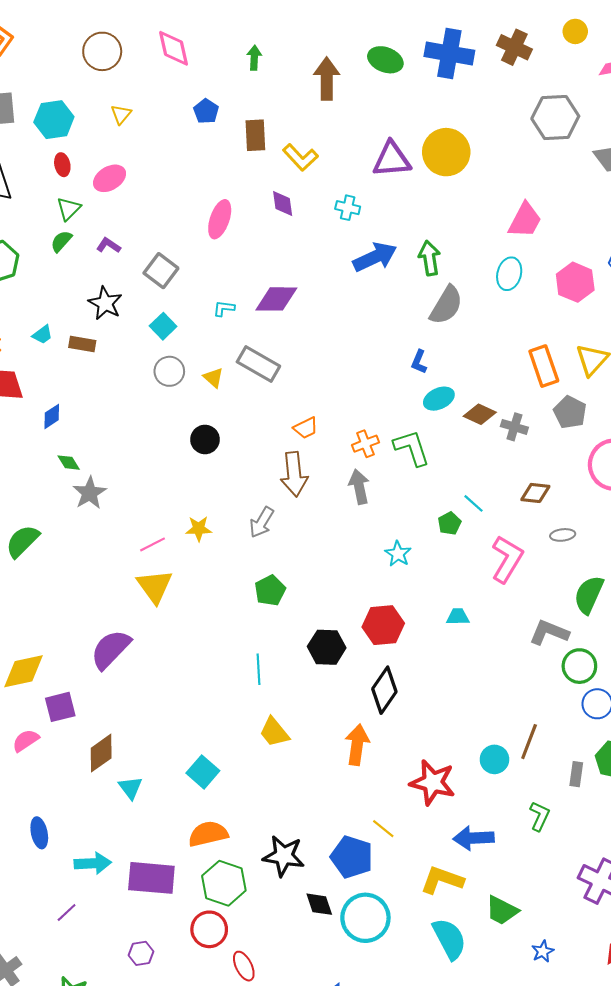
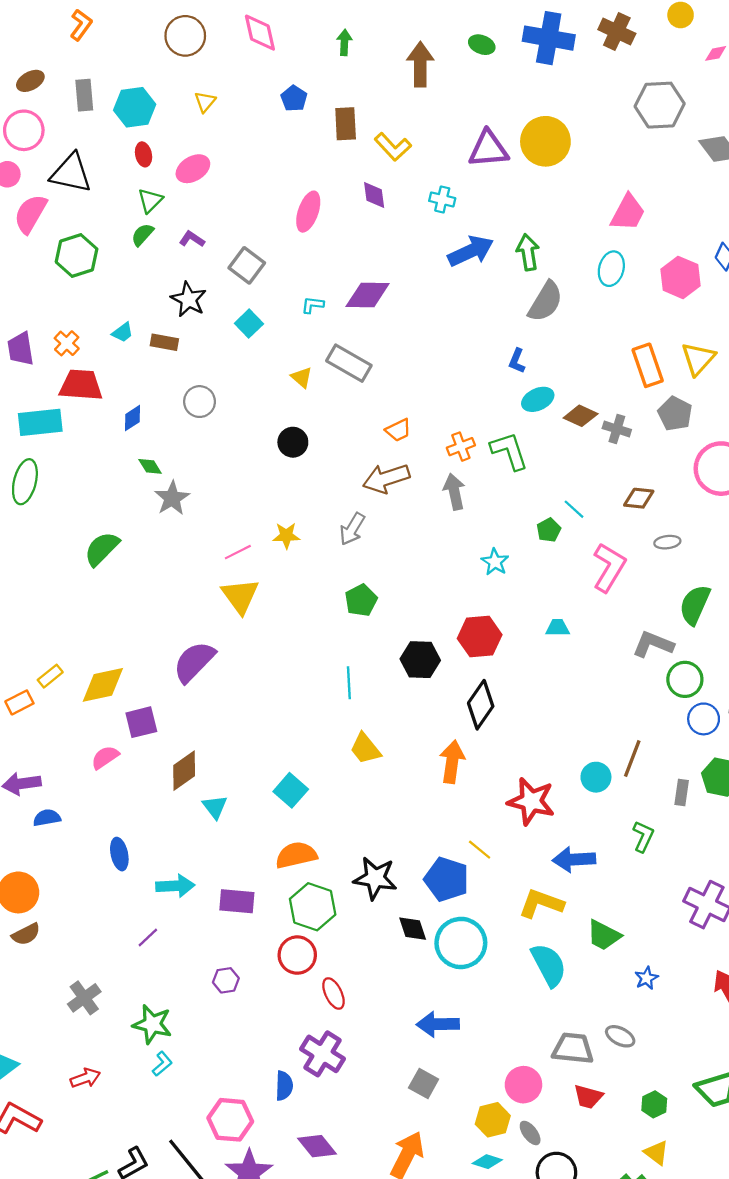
green ellipse: (385, 60) -> (482, 45), size x0.7
gray circle: (169, 371) -> (200, 402), moved
brown arrow: (294, 474) -> (386, 478), turned 78
purple rectangle: (151, 878) -> (237, 901), size x0.7

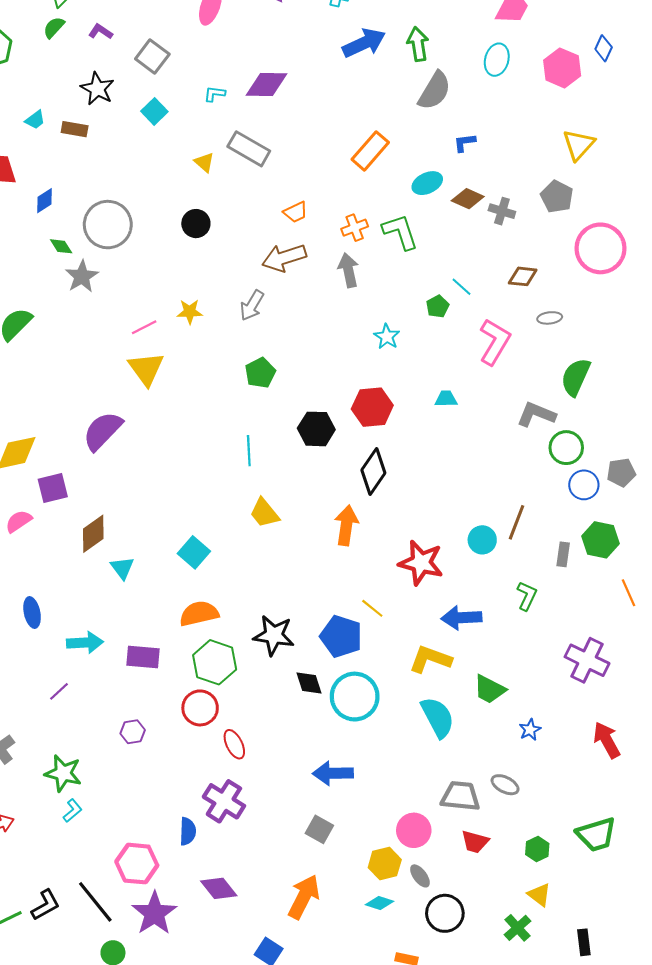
blue L-shape: (517, 361) -> (465, 143), moved, turned 60
orange rectangle: (648, 365) -> (370, 151), moved, turned 60
gray circle: (200, 402) -> (108, 225), moved, size x1.6

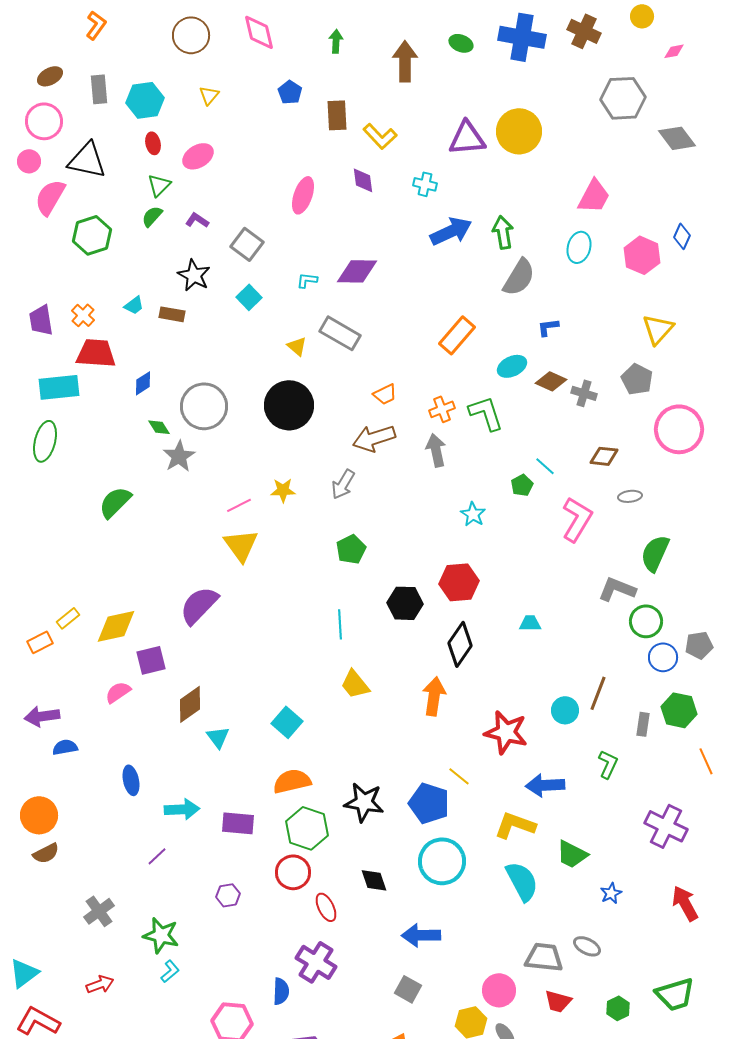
black circle: (196, 224) -> (289, 405), size x1.8
cyan trapezoid: (446, 399) -> (530, 623), moved
black diamond: (309, 683) -> (374, 880), moved

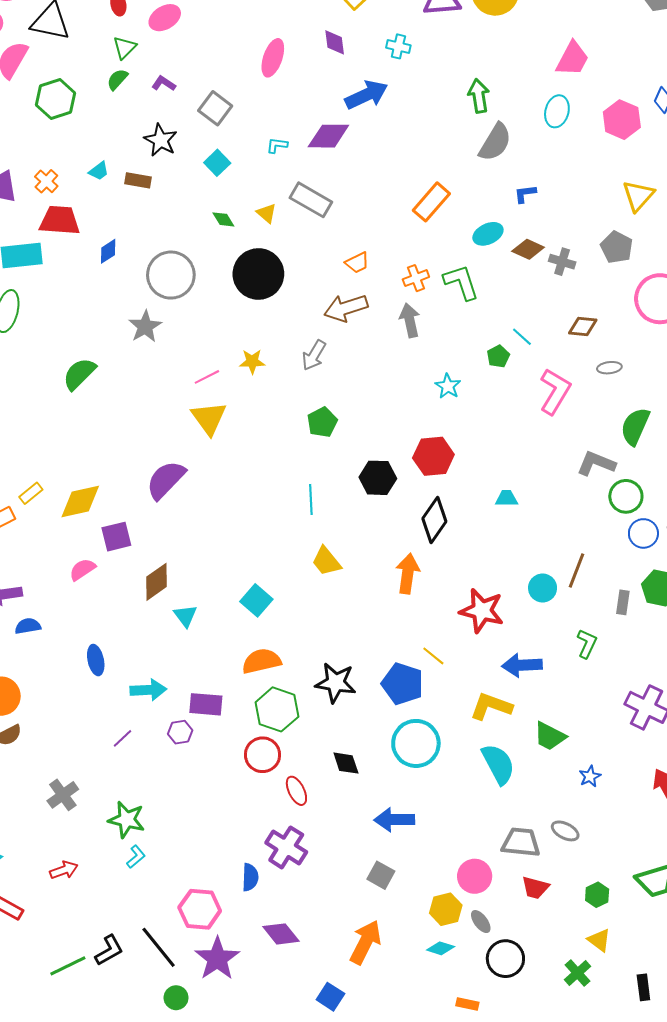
blue arrow: (451, 231) -> (366, 95), moved
green diamond: (159, 427) -> (223, 219), moved
purple hexagon: (228, 895) -> (180, 732), moved

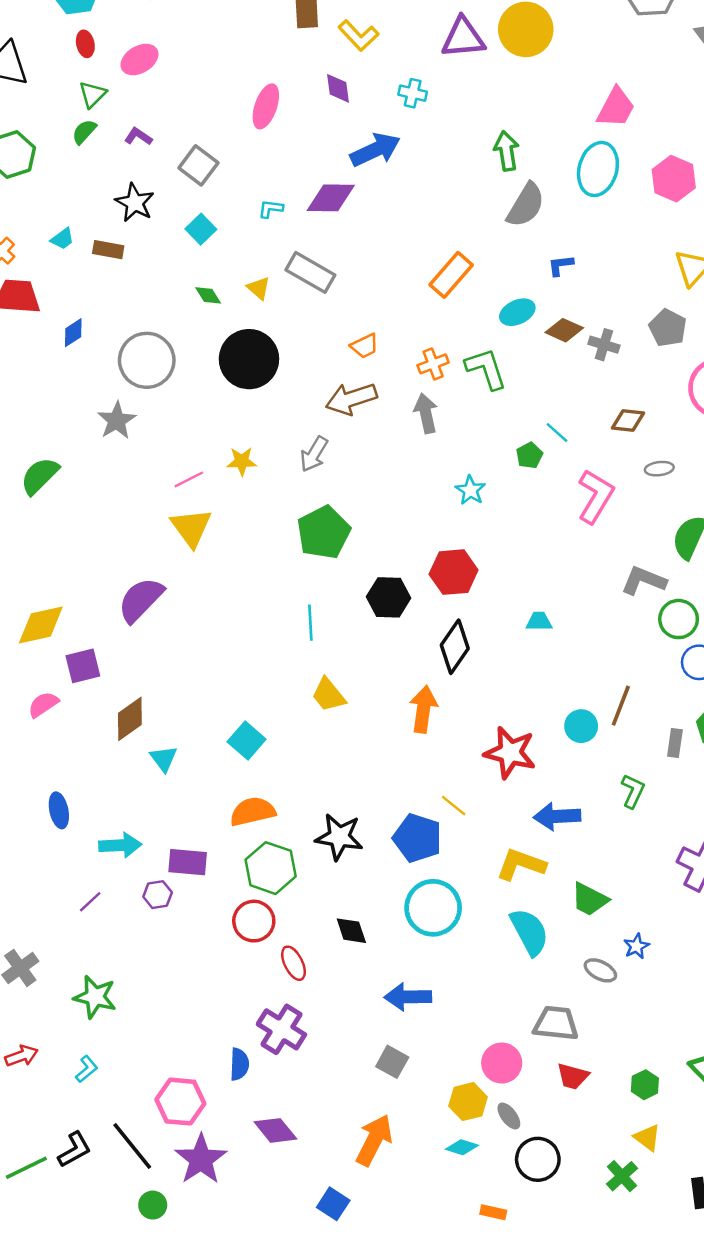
cyan ellipse: (557, 111) -> (598, 169), size x1.4
green pentagon: (322, 422) -> (324, 532), size x1.5
gray ellipse: (565, 831) -> (600, 970), moved
cyan L-shape: (136, 857) -> (87, 1069), moved

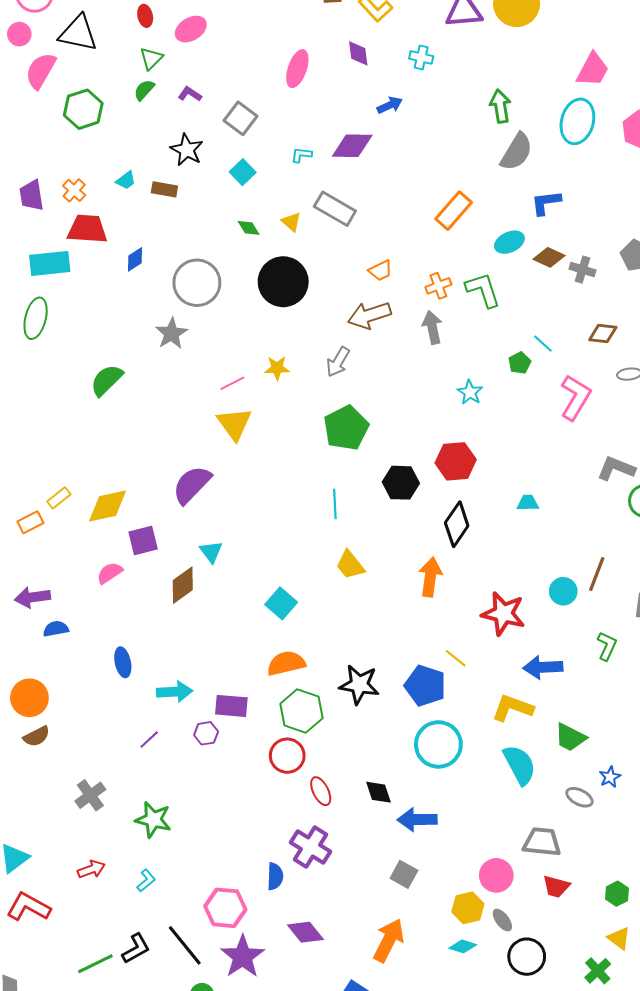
blue arrow: (375, 150) -> (390, 105), size x0.6
blue L-shape: (561, 265) -> (546, 203), size x1.4
cyan triangle: (164, 759) -> (211, 552), moved
black diamond: (351, 931) -> (379, 792), moved

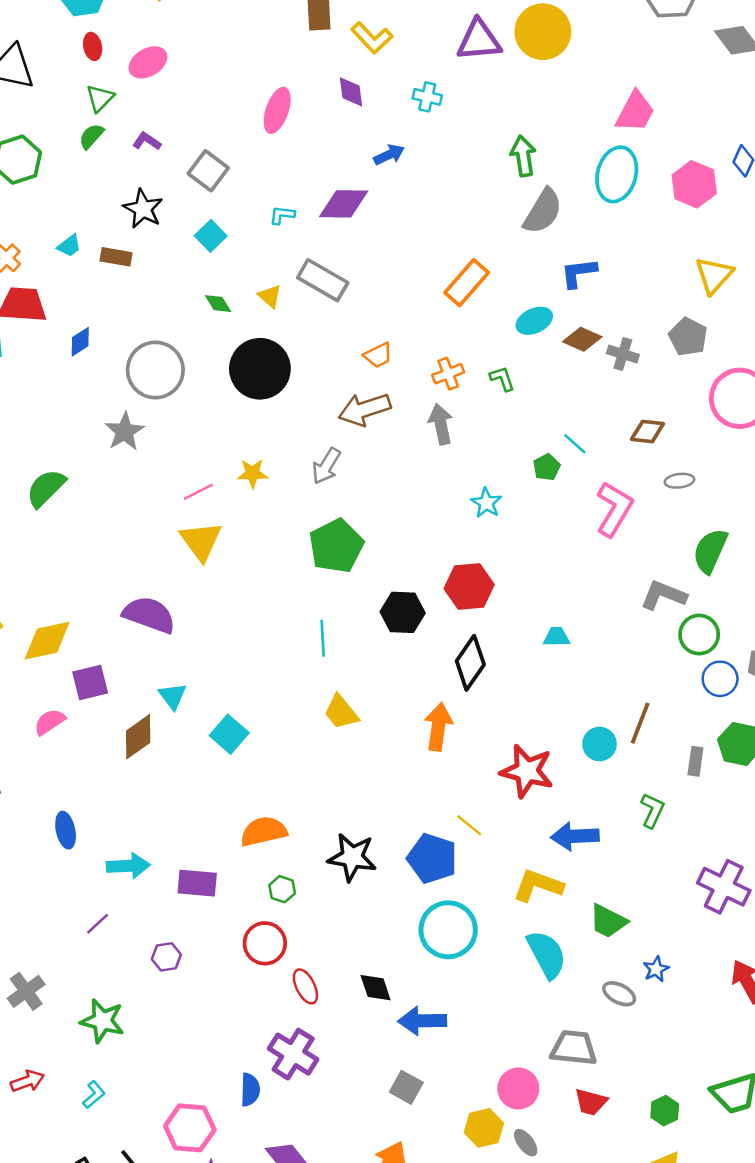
green L-shape: (483, 290) -> (502, 379), size x0.6
purple semicircle: (192, 485) -> (149, 615), turned 66
cyan square: (281, 603) -> (229, 734), moved
green hexagon: (301, 711) -> (282, 889), size x0.5
purple hexagon: (206, 733) -> (166, 957), moved

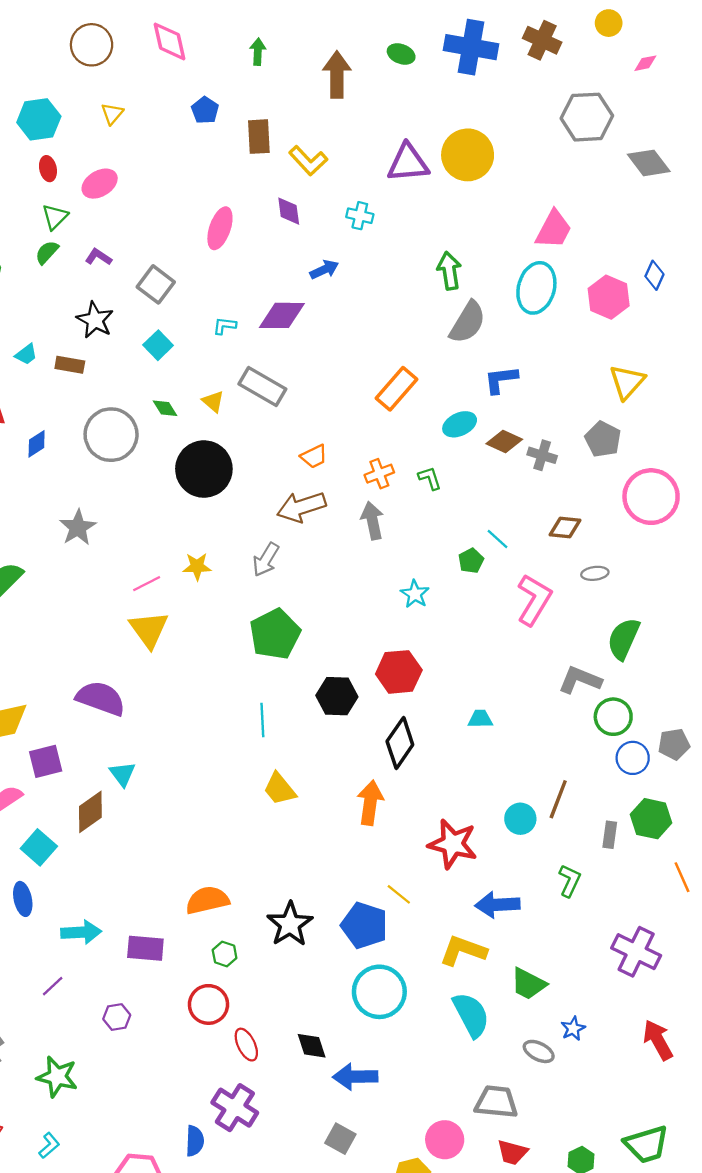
gray circle: (155, 370) -> (111, 435), moved
cyan square: (229, 734) -> (39, 847), moved
black star: (352, 857) -> (290, 924), turned 30

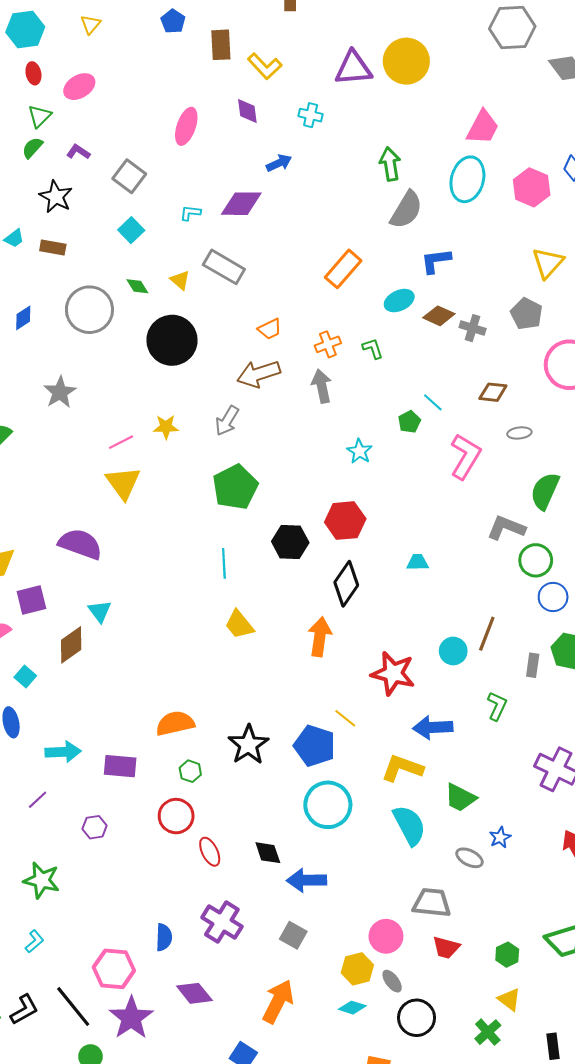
black star: (95, 320) -> (56, 197), moved
cyan square: (39, 847) -> (25, 676), size x0.7
purple cross: (235, 1108) -> (222, 922), moved

